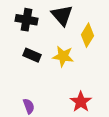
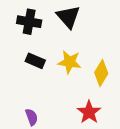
yellow diamond: (87, 35) -> (101, 73), moved

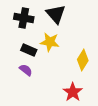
yellow star: (69, 62) -> (50, 42), moved
purple semicircle: (32, 117) -> (26, 70), moved, turned -32

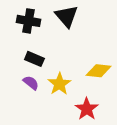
yellow star: (50, 42) -> (59, 84), moved, turned 30
yellow diamond: (83, 60) -> (99, 71), turned 65

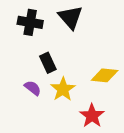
black rectangle: (34, 59) -> (48, 63), moved, turned 42

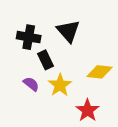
black triangle: (71, 17) -> (68, 31), moved
black cross: (30, 22) -> (29, 37), moved

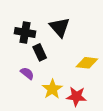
yellow star: (60, 85) -> (52, 89), moved
red star: (88, 110) -> (76, 96), turned -30

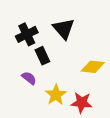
black cross: (25, 32) -> (27, 34), turned -36

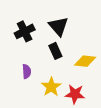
black rectangle: (42, 56) -> (55, 51), moved
purple semicircle: (29, 78) -> (27, 71), turned 48

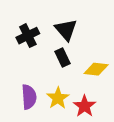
purple semicircle: (27, 71) -> (29, 97), moved, size x1.5
red star: (75, 94) -> (84, 106), turned 30

